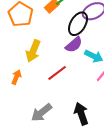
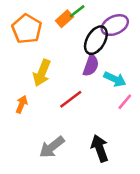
purple semicircle: (74, 45) -> (91, 65), turned -30

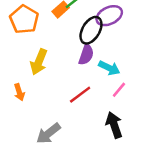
red line: (71, 99) -> (80, 95), moved
orange arrow: (22, 104) -> (19, 92), turned 140
black arrow: (100, 148) -> (114, 125), moved

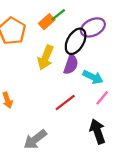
yellow arrow: (39, 62) -> (46, 57), moved

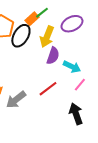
black ellipse: (76, 41) -> (21, 36), moved
yellow arrow: (46, 57) -> (47, 37), moved
gray arrow: (35, 139) -> (16, 100), moved

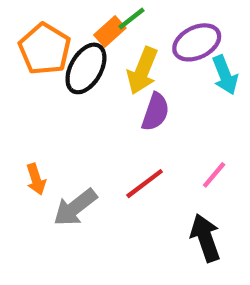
cyan arrow: (72, 67) -> (225, 75), moved, turned 42

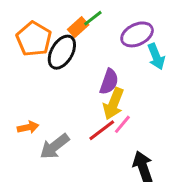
yellow arrow: (142, 71) -> (113, 104), moved
pink line: (214, 175) -> (122, 124), moved
orange arrow: (36, 179) -> (28, 127), turned -84

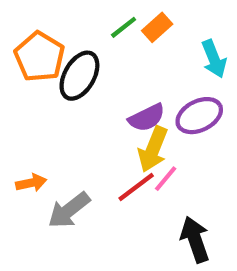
orange rectangle: (78, 27) -> (157, 27), moved
purple ellipse: (137, 34) -> (199, 116), moved
cyan arrow: (156, 57) -> (214, 59), moved
purple semicircle: (109, 82) -> (147, 118), turned 45

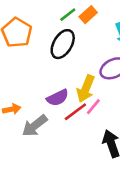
black ellipse: (79, 76) -> (63, 44), moved
purple semicircle: (147, 118) -> (58, 98), moved

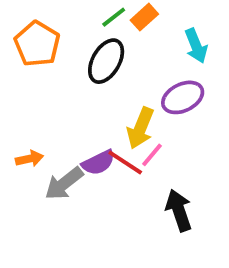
purple semicircle: (58, 98) -> (98, 163), moved
red line: (75, 112) -> (125, 163), turned 70

